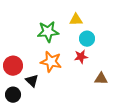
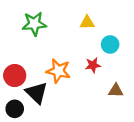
green star: (48, 32) -> (34, 24), moved
cyan circle: (87, 39) -> (110, 44), moved
black triangle: (32, 81) -> (37, 93), size x1.5

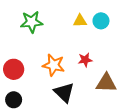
cyan circle: (110, 44) -> (101, 21), moved
brown triangle: (116, 90) -> (106, 83), size x1.5
black triangle: (37, 93) -> (64, 92), moved

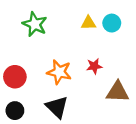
green star: (32, 22) -> (35, 24), turned 30
black triangle: (64, 92) -> (57, 107), moved

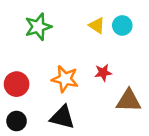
yellow triangle: (88, 23) -> (97, 25), turned 35
green star: (35, 24) -> (38, 27), turned 30
black triangle: (57, 107) -> (62, 117), turned -30

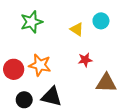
yellow triangle: (97, 25) -> (77, 29), moved
orange star: (65, 79) -> (40, 65), moved
black circle: (17, 121) -> (24, 100), moved

